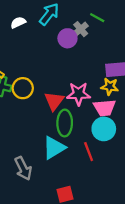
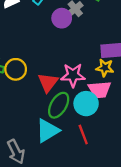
green ellipse: (65, 123) -> (59, 105), turned 30
cyan circle: (104, 129) -> (86, 104), moved

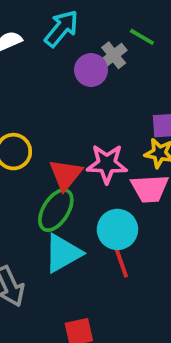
cyan circle: (86, 104) -> (117, 229), moved
green ellipse: (59, 105) -> (56, 210), moved

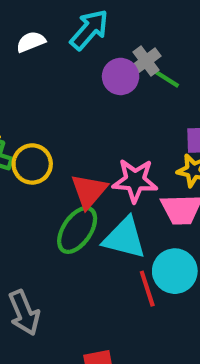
green line: (142, 37) -> (166, 78), moved
cyan circle: (117, 229) -> (175, 271), moved
cyan triangle: (63, 253) -> (124, 238), moved, turned 42

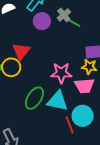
purple circle: (121, 76) -> (42, 21), moved
red triangle: (89, 191) -> (21, 51), moved

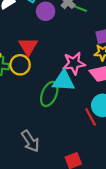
cyan triangle: (57, 101) -> (64, 81), moved

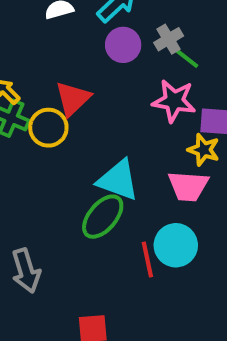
pink star: (74, 63) -> (174, 101), moved
green ellipse: (49, 94) -> (103, 217), moved

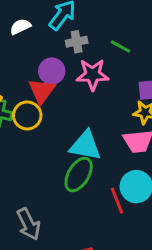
gray cross: (169, 39) -> (77, 42), moved, turned 30
purple circle: (123, 45) -> (52, 71), moved
pink star: (174, 101) -> (93, 75), moved

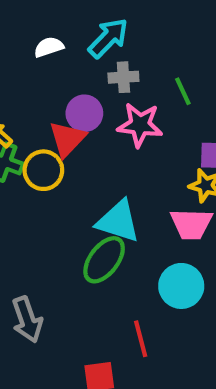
green line: (121, 47) -> (183, 91), turned 30
red line: (117, 201) -> (141, 339), moved

